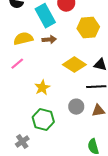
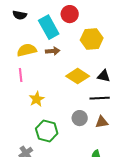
pink line: (17, 64) -> (21, 75), turned -56
yellow star: (42, 88) -> (37, 99), moved

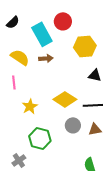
black semicircle: (20, 15) -> (13, 22), turned -56
yellow semicircle: (27, 50) -> (20, 57), turned 48
yellow diamond: (78, 76) -> (65, 99), moved
black triangle: (104, 76) -> (95, 75), moved

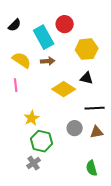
black triangle: (95, 75) -> (87, 78), moved
yellow diamond: (65, 99) -> (64, 89), moved
yellow star: (30, 106) -> (32, 118), moved
gray cross: (19, 160) -> (34, 163), moved

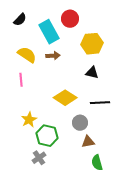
yellow diamond: (64, 89) -> (65, 98), moved
yellow star: (32, 118) -> (29, 120), moved
brown triangle: (97, 132) -> (88, 142), moved

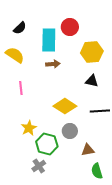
cyan rectangle: (49, 32) -> (49, 40), turned 30
yellow semicircle: (27, 55) -> (15, 55), moved
gray circle: (80, 123) -> (70, 131), moved

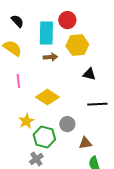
black semicircle: (20, 28) -> (17, 21), turned -88
yellow hexagon: (92, 52) -> (77, 45), moved
yellow diamond: (65, 106) -> (47, 97), moved

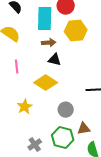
black triangle: (89, 74) -> (55, 60), moved
green hexagon: (44, 137) -> (63, 138), moved

